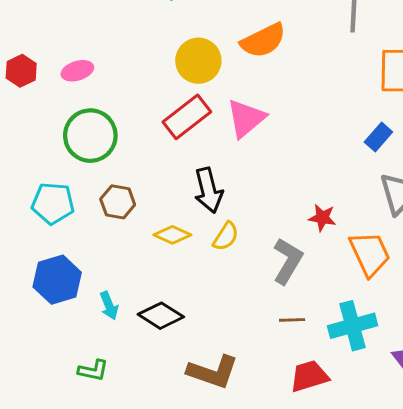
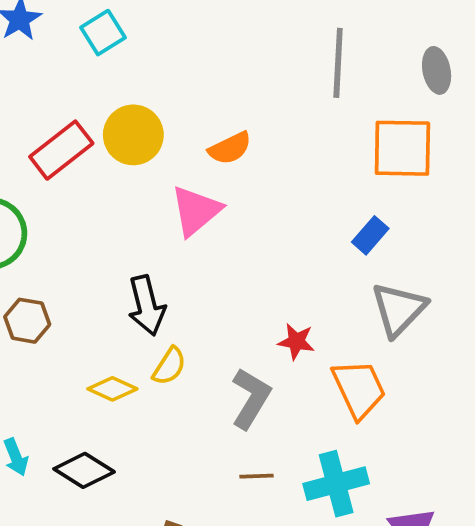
orange semicircle: (263, 41) -> (230, 148), moved, size x0.7
red rectangle: (187, 117) -> (61, 150), moved
yellow diamond: (172, 235) -> (112, 389), moved

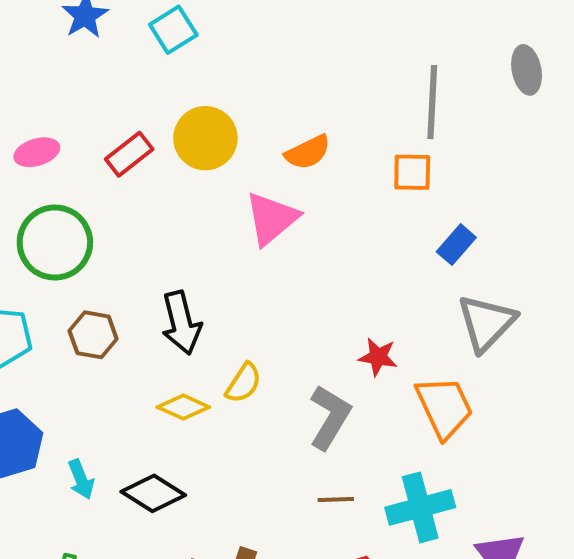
gray line: (338, 63) -> (432, 102), moved
orange square: (402, 148) -> (412, 172), moved, size x0.6
red rectangle: (61, 150) -> (129, 154), size x0.7
black arrow: (147, 305) -> (181, 323), moved

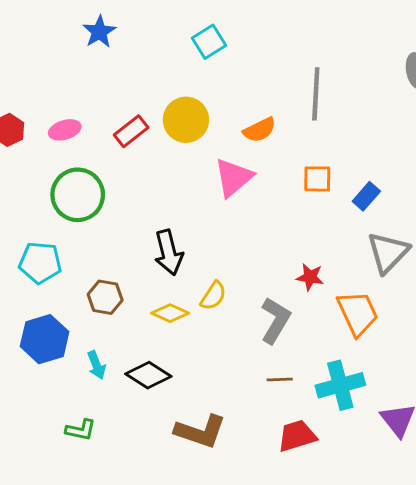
cyan square: (173, 30) -> (209, 42), moved
gray line: (432, 102) -> (316, 94), moved
orange square: (412, 172) -> (317, 179), moved
brown hexagon: (93, 335) -> (105, 297), moved

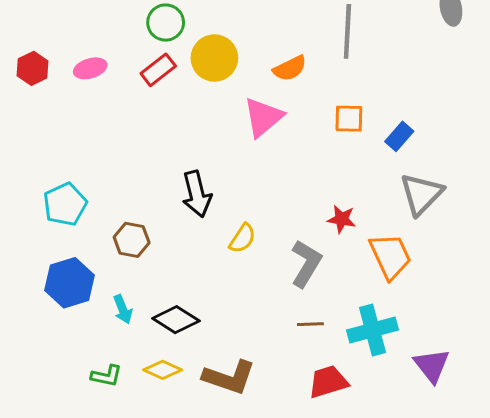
green circle: (78, 195) -> (166, 23), moved, size x0.7
cyan pentagon: (40, 263) -> (65, 204), turned -30
yellow diamond: (170, 313) -> (163, 370), moved

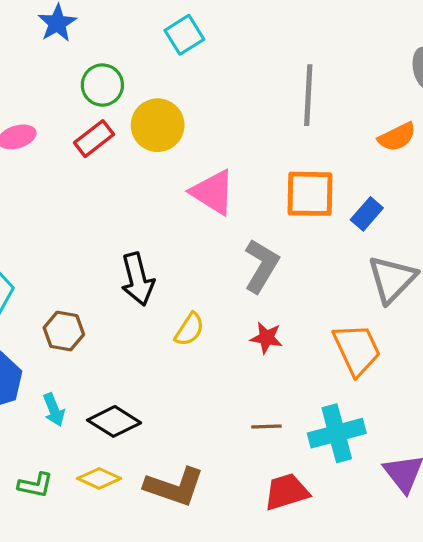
orange semicircle: (290, 68) -> (397, 137), moved
pink triangle: (263, 117) -> (213, 192), turned -48
orange square: (349, 119) -> (310, 194), size x1.5
red star: (342, 219) -> (266, 338), moved
gray L-shape: (306, 264) -> (261, 266), moved

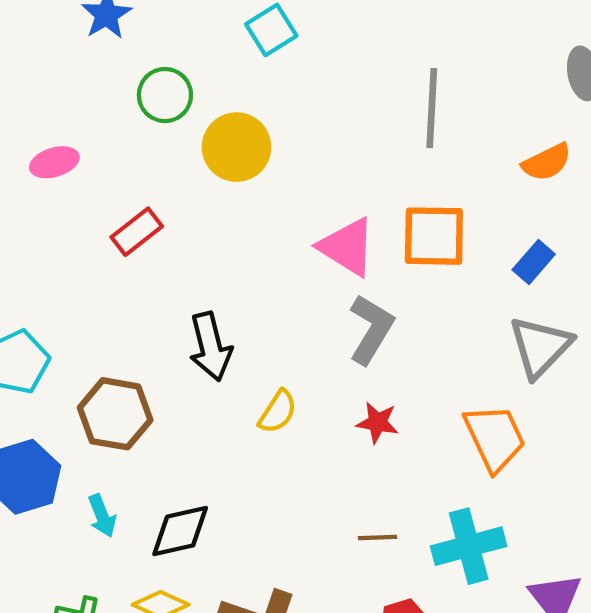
red rectangle: (94, 139) -> (137, 232), moved
pink triangle: (213, 192) -> (347, 247), moved
blue rectangle: (367, 214) -> (534, 262), moved
brown hexagon: (64, 331) -> (115, 414), size x1.4
black diamond: (114, 421) -> (180, 531), turned -45

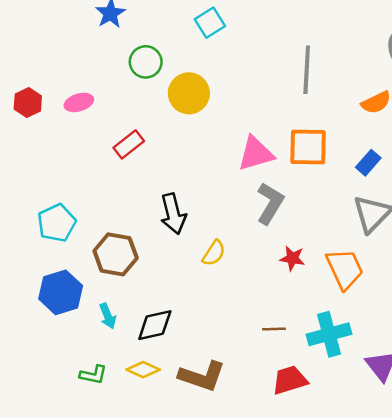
pink triangle: (347, 247) -> (256, 154), turned -48
red star: (378, 423) -> (292, 258), moved

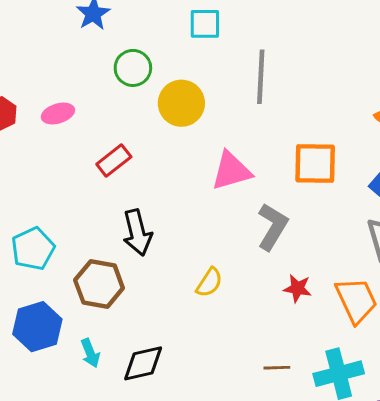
cyan square: (210, 23) -> (205, 24), turned 32
gray line: (307, 70) -> (261, 77), moved
pink triangle: (256, 154) -> (231, 171), moved
black arrow: (173, 214) -> (137, 233), moved

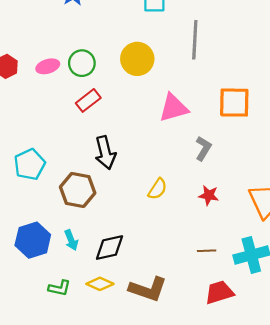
green circle: (133, 68) -> (82, 63), moved
gray L-shape: (273, 227) -> (203, 148), size x0.7
red star: (297, 288) -> (209, 195), moved
blue hexagon: (37, 327) -> (33, 240), moved

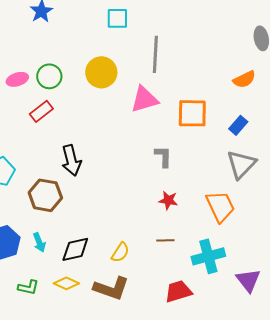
red rectangle: (88, 100) -> (41, 111), moved
pink triangle: (174, 108) -> (144, 99), moved
gray L-shape: (203, 148) -> (163, 156), turned -30
yellow semicircle: (158, 189) -> (120, 252), moved
brown line: (207, 251) -> (165, 240), moved

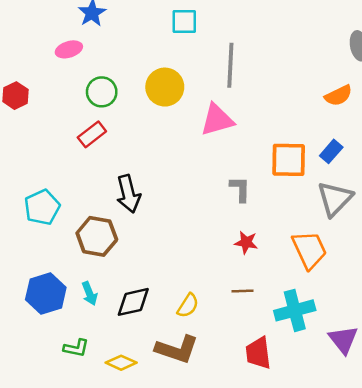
pink ellipse: (17, 79) -> (69, 49), moved
orange square: (192, 113) -> (289, 160), moved
yellow diamond: (66, 283) -> (121, 363), moved
red trapezoid: (178, 291) -> (258, 353), turned -80

